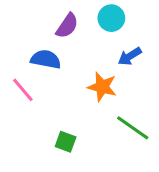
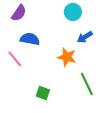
purple semicircle: (67, 26) -> (19, 13), moved
green line: (133, 128) -> (87, 84), turned 30

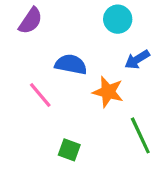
blue semicircle: (30, 39) -> (71, 64), moved
pink line: (15, 59) -> (40, 95), moved

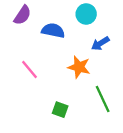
blue semicircle: (71, 64) -> (53, 31), moved
green square: (69, 150) -> (60, 110), moved

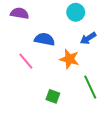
purple semicircle: (22, 15) -> (20, 13), turned -114
blue semicircle: (53, 31) -> (45, 39), moved

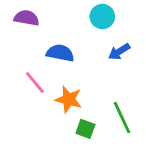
orange star: (69, 59) -> (69, 99), moved
green square: (53, 96) -> (85, 129), moved

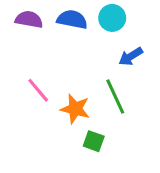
blue semicircle: (60, 53) -> (72, 19), moved
green line: (122, 118) -> (115, 97), moved

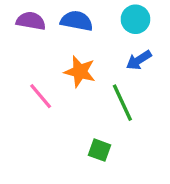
cyan circle: (112, 18) -> (135, 19), moved
orange star: (75, 109) -> (80, 72), moved

